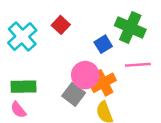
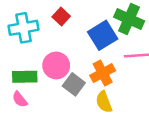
cyan cross: (22, 36) -> (24, 28), turned 32
blue square: (103, 44) -> (103, 35), size x1.6
pink circle: (85, 75) -> (56, 65), moved

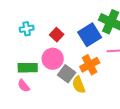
red square: (61, 16) -> (57, 35), moved
cyan cross: (24, 28) -> (27, 29), size x0.6
yellow semicircle: (104, 102) -> (79, 85), moved

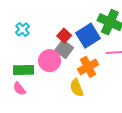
cyan cross: (27, 29) -> (22, 29), turned -32
red square: (57, 35) -> (64, 36), moved
gray square: (67, 74) -> (64, 49), moved

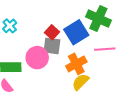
gray square: (64, 49) -> (52, 46), turned -30
yellow semicircle: (77, 88) -> (80, 82), moved, turned 66

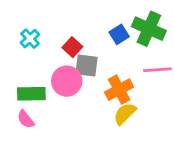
red square: (52, 32) -> (72, 47), moved
blue square: (76, 32) -> (119, 34), moved, size x0.6

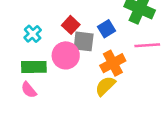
blue square: (119, 34) -> (106, 29), moved
cyan cross: (30, 39) -> (33, 34), moved
yellow semicircle: (125, 114) -> (105, 86), moved

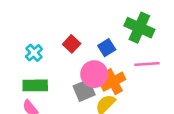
gray square: (84, 41) -> (84, 90), moved, turned -30
pink circle: (66, 55) -> (94, 74), moved

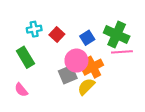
green cross: (139, 28) -> (117, 35), moved
cyan cross: (34, 53) -> (34, 29), moved, turned 32
green rectangle: (35, 85) -> (25, 57), moved, turned 60

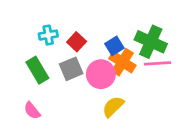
orange cross: (93, 67) -> (122, 62), moved, turned -30
gray square: (68, 75) -> (71, 69), moved

